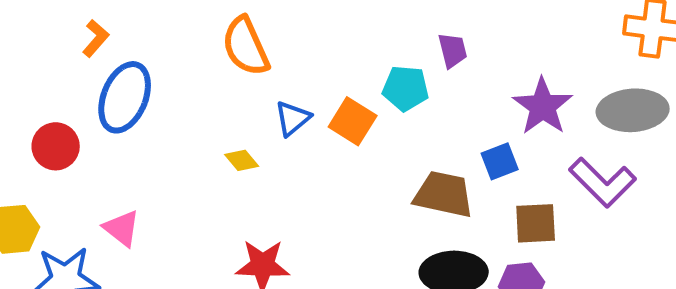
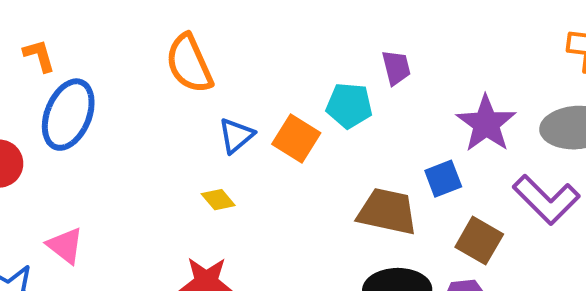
orange L-shape: (96, 38) -> (39, 56), turned -57
yellow diamond: (242, 160) -> (218, 200), moved
brown square: (536, 223) -> (479, 241), turned 33

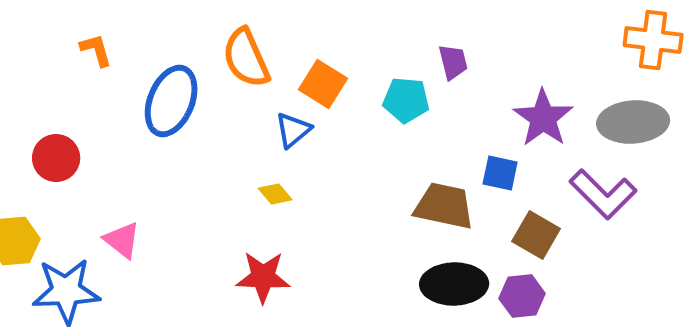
blue ellipse: (68, 115) -> (171, 101), moved
orange square: (296, 139) -> (323, 84), moved
blue square: (443, 179) -> (500, 173), turned 33

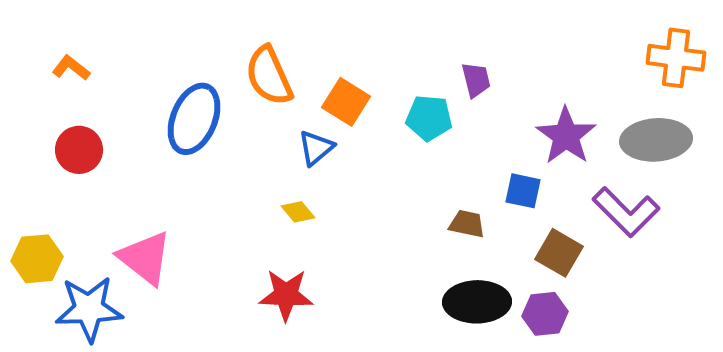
orange L-shape: (96, 50) -> (71, 68), moved, turned -36
red circle: (56, 158) -> (79, 150), moved
brown trapezoid: (444, 206) -> (467, 224), size x0.6
pink triangle: (122, 240) -> (145, 258), size x1.5

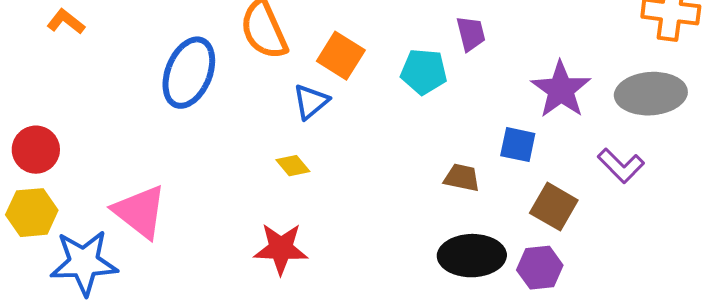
red circle: (79, 150) -> (36, 150), moved
purple L-shape: (626, 212) -> (621, 166), size x0.7

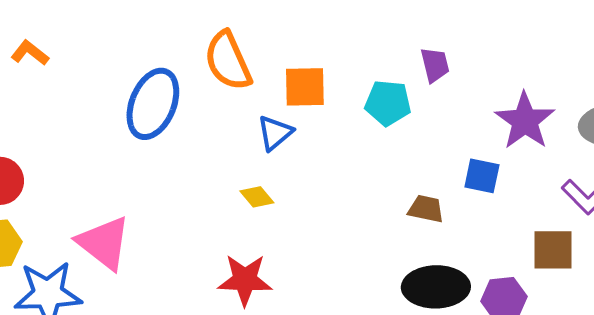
orange square: (341, 56) -> (305, 87), turned -33
brown square: (554, 207) -> (553, 250), moved, turned -30

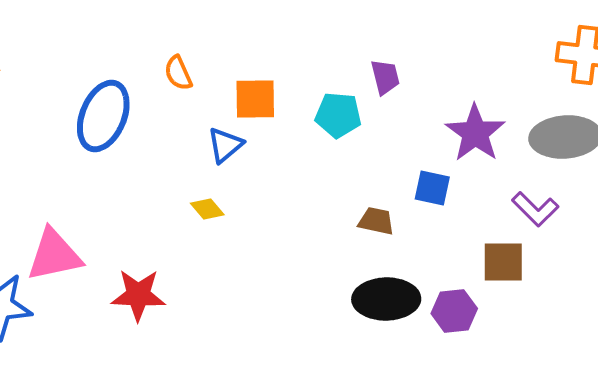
orange semicircle: (228, 61) -> (178, 73), size x0.6
pink triangle: (104, 243) -> (54, 255), turned -50
red star: (245, 280) -> (138, 295), moved

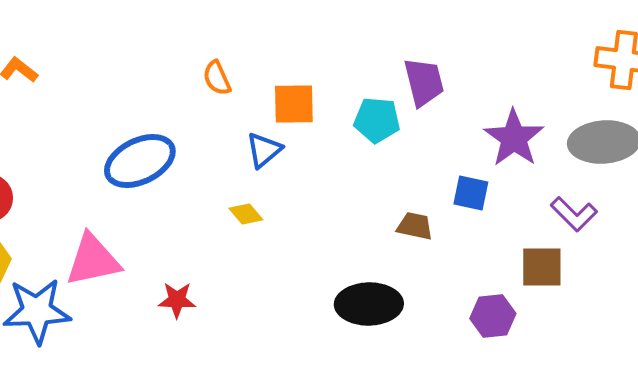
purple trapezoid: (385, 77) -> (424, 82), size x1.4
blue ellipse: (103, 116) -> (140, 161), moved, turned 42
red star: (138, 295) -> (177, 300), size x0.7
black ellipse: (386, 299) -> (369, 304), moved

